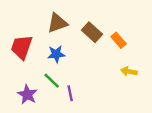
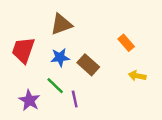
brown rectangle: (92, 32) -> (88, 65), moved

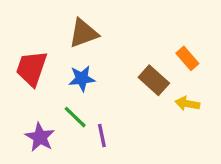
orange rectangle: (126, 43) -> (187, 58), moved
brown rectangle: (88, 65) -> (154, 80), moved

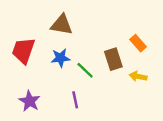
brown triangle: (83, 33) -> (62, 25), turned 30
brown rectangle: (154, 80) -> (113, 59), turned 30
green line: (75, 117) -> (85, 70), moved

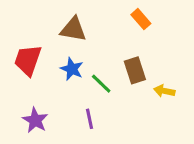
orange rectangle: (138, 43) -> (141, 19), moved
blue star: (60, 58) -> (72, 69), turned 30

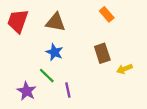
red trapezoid: (28, 60) -> (18, 21), moved
green line: (101, 84) -> (47, 76), moved
yellow arrow: (164, 91) -> (124, 69), turned -32

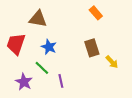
red trapezoid: (18, 21) -> (16, 44), moved
brown triangle: (56, 22) -> (38, 19), moved
yellow arrow: (124, 69) -> (112, 62), turned -112

